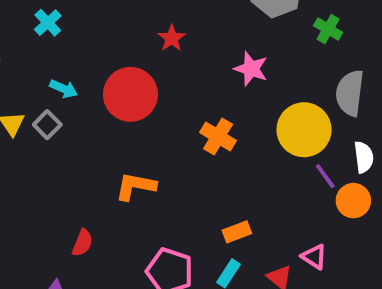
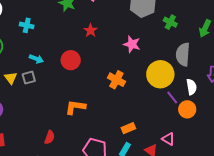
cyan cross: (48, 23) -> (27, 25), turned -32
red circle: (130, 94) -> (71, 60), size x0.7
gray square: (47, 125) -> (29, 78), turned 32

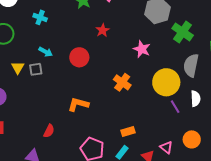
green cross: (170, 22) -> (183, 32), size x1.5
orange circle: (187, 109) -> (192, 139), moved

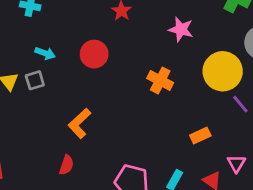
orange L-shape: (78, 104) -> (80, 123), moved, turned -50
orange rectangle: (128, 132) -> (200, 135), moved
pink triangle: (166, 147) -> (236, 164), turned 32

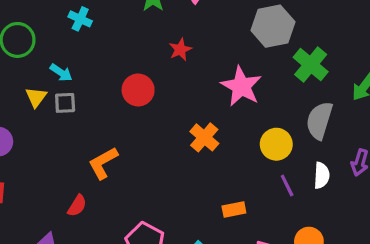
pink star: (181, 29) -> (241, 86), size x1.4
cyan arrow: (45, 53) -> (61, 73), moved
yellow circle: (223, 71) -> (276, 144), size x0.7

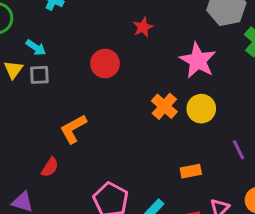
yellow circle: (276, 144) -> (201, 109), moved

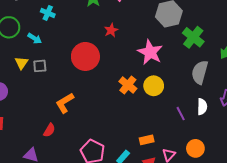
cyan arrow: (36, 48) -> (35, 38), moved
red circle: (105, 63) -> (85, 56), size x1.4
orange rectangle: (191, 171) -> (147, 140), moved

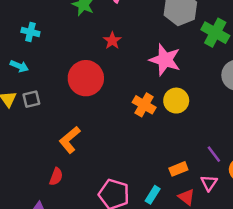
purple line: (181, 114) -> (214, 154), moved

